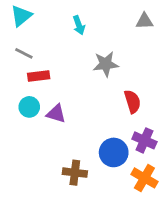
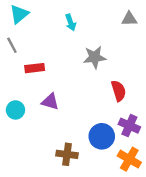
gray line: (24, 53) -> (12, 45), moved, turned 35
cyan circle: (29, 107) -> (15, 110), moved

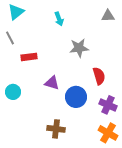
purple triangle: (50, 102) -> (52, 83), moved
blue circle: (102, 136) -> (76, 97), moved

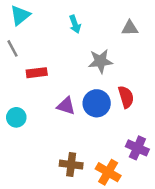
gray triangle: (108, 16) -> (130, 28), moved
blue circle: (76, 97) -> (97, 103), moved
purple cross: (108, 105) -> (137, 148), moved
orange cross: (108, 133) -> (108, 172), moved

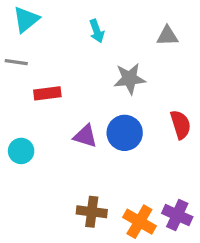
gray line: (12, 48) -> (16, 62), turned -54
red semicircle: (126, 97) -> (181, 125), moved
purple cross: (137, 148) -> (177, 215), moved

